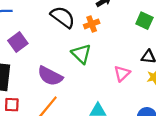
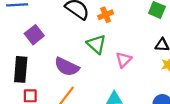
pink triangle: (122, 74) -> (124, 60), moved

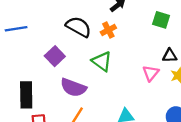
purple square: (34, 35) -> (55, 56), moved
pink triangle: (124, 60) -> (151, 73), moved

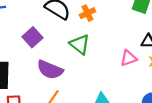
pink triangle: (151, 73) -> (128, 58), turned 30

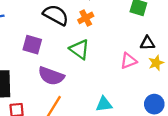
purple square: (32, 37) -> (32, 45), turned -30

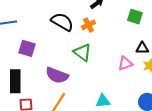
purple square: (32, 45) -> (27, 48), moved

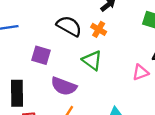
orange cross: (88, 25) -> (99, 29), turned -32
purple square: (27, 48) -> (41, 55), moved

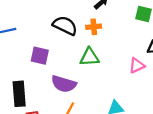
orange cross: (99, 29) -> (94, 27), turned -32
green triangle: (92, 60) -> (89, 57), turned -36

